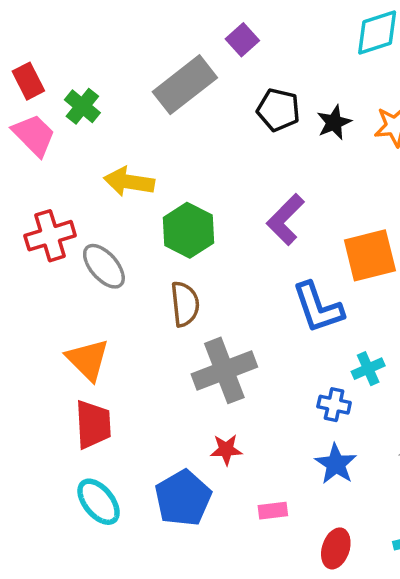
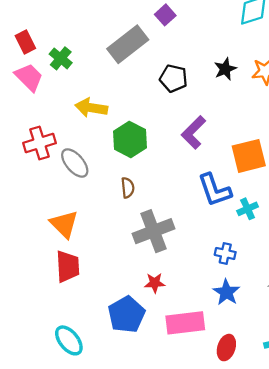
black pentagon: (278, 110) -> (173, 78), moved
brown semicircle: (185, 304) -> (128, 188), size x0.7
cyan cross: (368, 369) -> (248, 209), moved
cyan ellipse: (99, 502) -> (69, 340), moved
pink rectangle: (273, 511) -> (185, 323), size x2.0

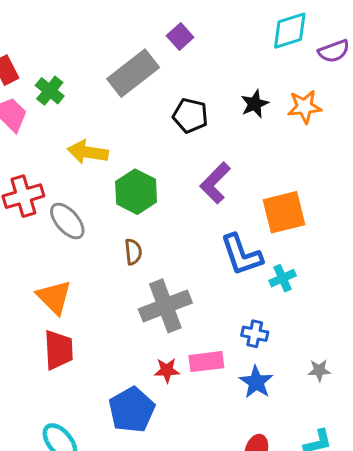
pink rectangle: (185, 323) -> (206, 362), moved, size x0.7

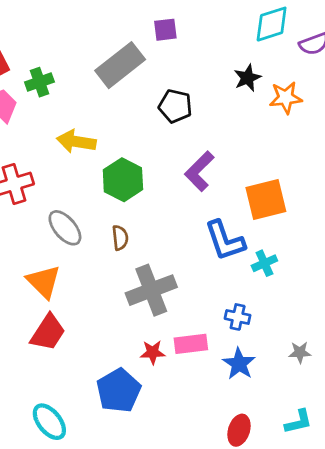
purple square: (180, 37) -> (165, 30), turned 35
green cross: (50, 91) -> (39, 82), turned 32
black star: (255, 104) -> (247, 78), moved
gray ellipse: (67, 221) -> (65, 228), moved
red trapezoid: (59, 350) -> (48, 333), turned 36

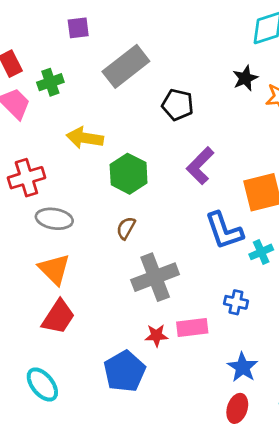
purple square: (165, 30) -> (78, 28), moved
gray ellipse: (65, 228) -> (54, 219), moved, turned -40
brown semicircle: (120, 238) -> (126, 228), turned -145
blue star: (239, 364) -> (243, 367), moved
cyan ellipse: (49, 422) -> (42, 385), moved

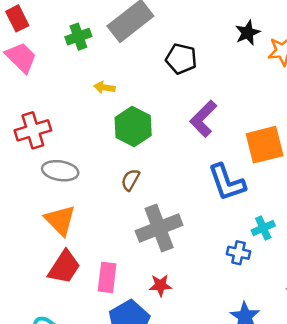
green cross: (50, 82) -> (78, 37), moved
yellow arrow: (85, 138) -> (104, 87), moved, size x0.6
cyan cross: (261, 252) -> (263, 228), moved
pink rectangle: (192, 327) -> (107, 277), moved, turned -76

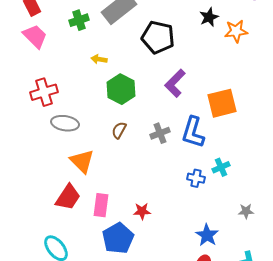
black pentagon: (181, 59) -> (158, 37), size x1.4
blue L-shape: (227, 182) -> (193, 132), turned 36
orange triangle: (60, 220) -> (82, 161), moved
gray cross: (159, 228) -> (160, 133), moved, size x0.6
blue cross: (239, 253) -> (196, 178), moved

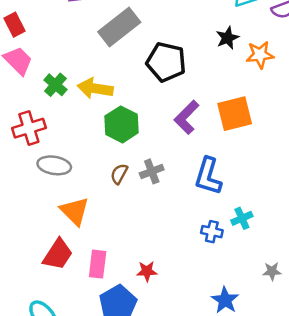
green cross: (79, 20) -> (55, 85), moved, turned -30
yellow arrow: (99, 59) -> (95, 88), size x1.8
orange square: (222, 103) -> (235, 114), moved
gray cross: (160, 133) -> (152, 171), moved

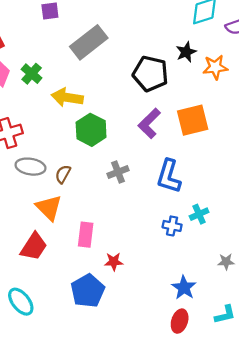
black pentagon: (166, 62) -> (150, 74), moved
green cross: (55, 85) -> (32, 74), moved
brown semicircle: (119, 174) -> (63, 174), moved
pink rectangle: (98, 264) -> (86, 235), moved

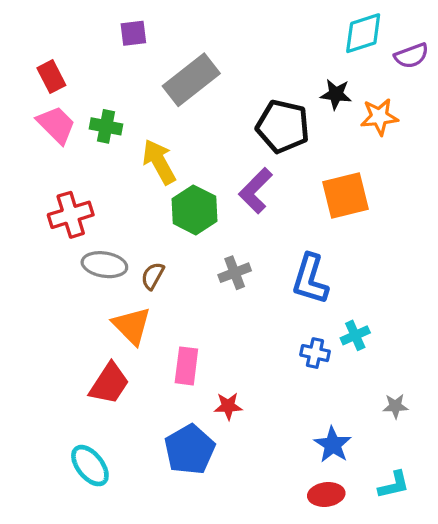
black star: (186, 52) -> (336, 94), turned 30
green cross: (32, 74) -> (106, 126), turned -30
yellow arrow: (67, 97) -> (159, 162), turned 52
purple L-shape: (149, 123) -> (256, 191), moved
red ellipse: (180, 321) -> (326, 494), turned 65

